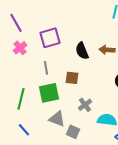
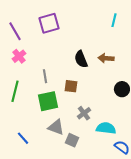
purple square: (50, 38) -> (49, 23), moved
green line: (21, 99) -> (15, 91), moved

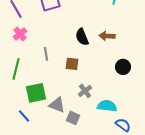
green square: (48, 101) -> (36, 93), moved

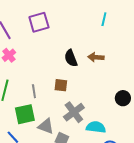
gray line: (46, 54) -> (34, 91), moved
black circle: (123, 67) -> (123, 98), moved
gray cross: (85, 91) -> (74, 112), size x1.5

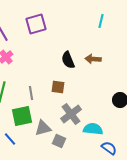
gray triangle: (46, 126) -> (43, 128), turned -36

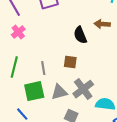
brown arrow: (93, 59) -> (102, 24), moved
gray triangle: (43, 128) -> (59, 92), moved

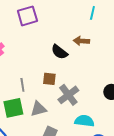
black semicircle: (80, 35) -> (59, 52), turned -30
gray cross: (83, 89) -> (68, 95), moved

